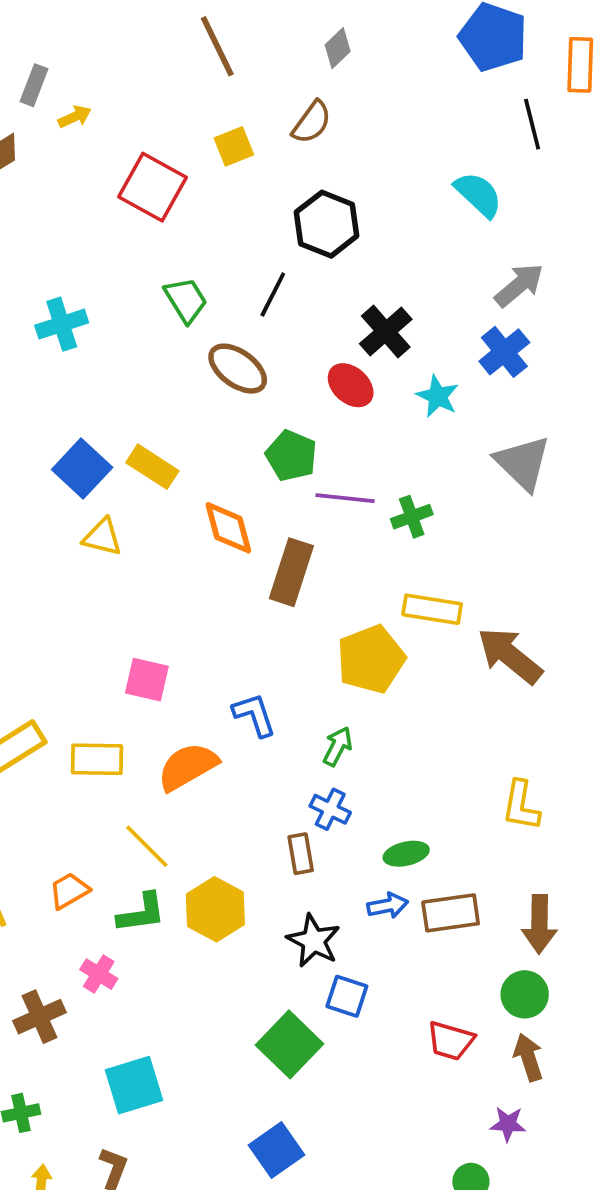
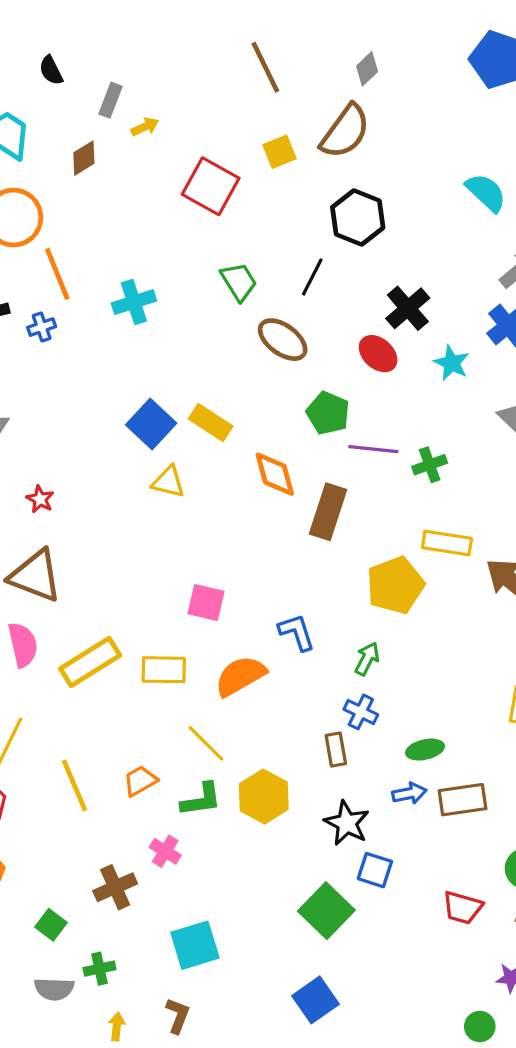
brown semicircle: (312, 122) -> (345, 131), size x1.5

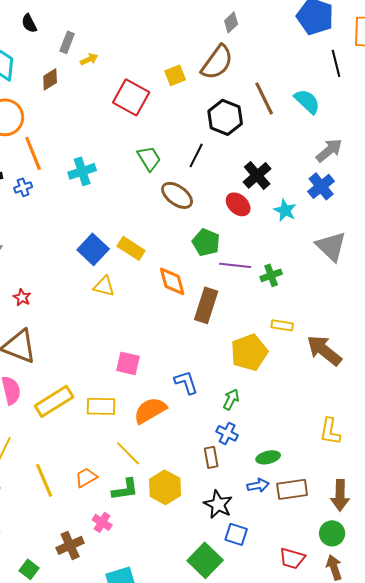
brown line: (265, 67) -> (264, 98), moved
yellow rectangle: (447, 543) -> (282, 325), size x0.7

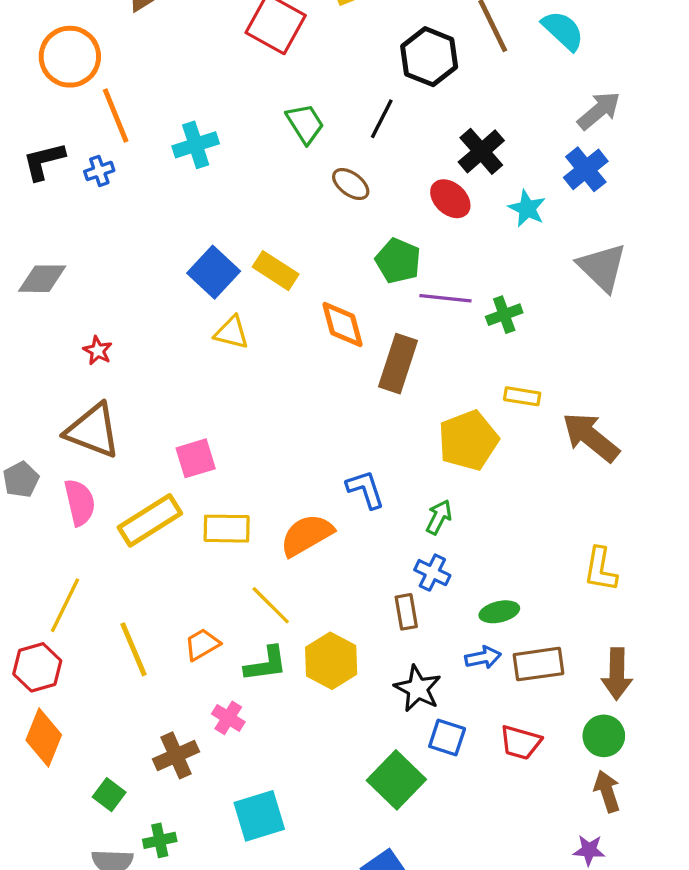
brown ellipse: (177, 195) -> (351, 184), size x0.7
pink square: (128, 363) -> (196, 458), moved, turned -30
red trapezoid: (292, 558) -> (521, 742), moved

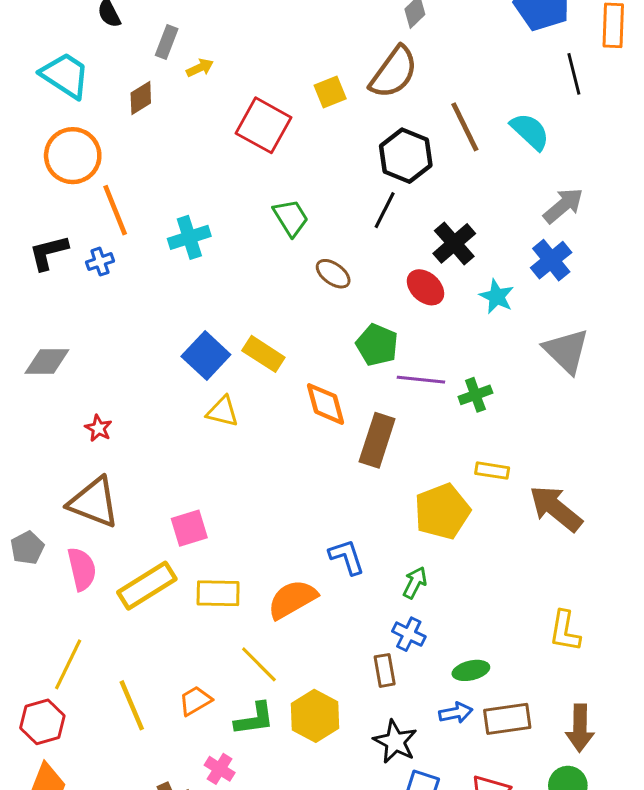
black line: (382, 119) -> (385, 210), moved

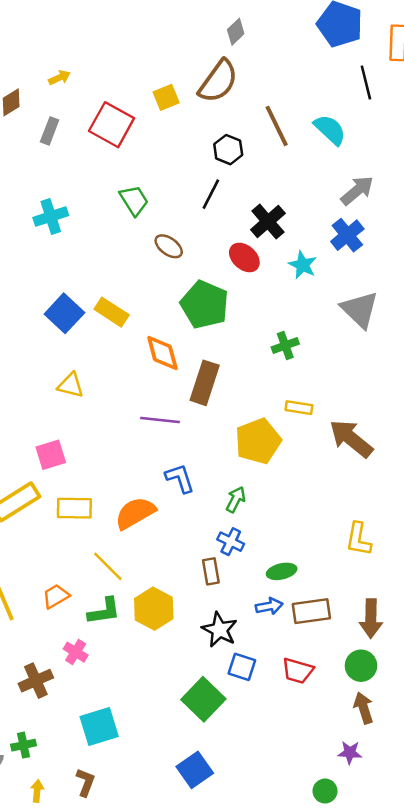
gray rectangle: (167, 42) -> (50, 131), moved
black hexagon: (406, 156) -> (228, 150), size x0.7
green pentagon: (377, 345) -> (205, 305), size x1.4
purple line: (421, 380) -> (160, 420), moved
yellow triangle: (223, 412) -> (71, 385), moved

